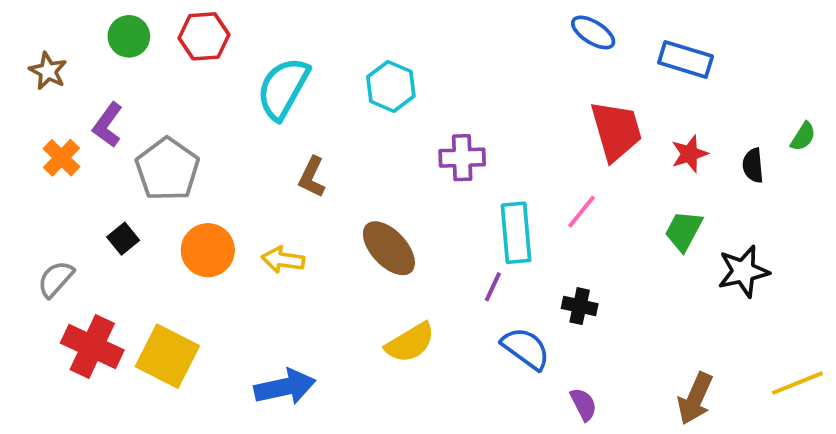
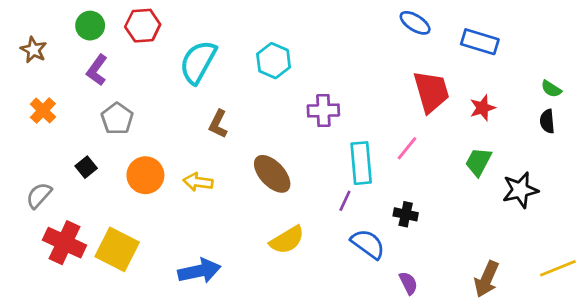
purple L-shape: (108, 125) -> (97, 70), moved
green semicircle: (803, 137) -> (551, 89), moved, turned 90
black semicircle: (753, 165) -> (547, 121), moved
gray pentagon: (167, 169) -> (117, 119), size x0.7

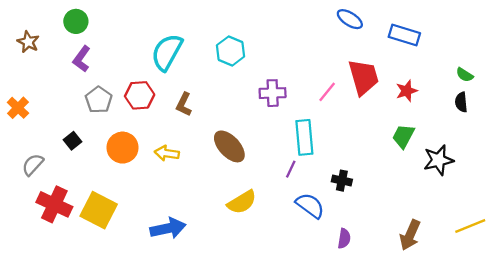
red hexagon: (143, 26) -> (140, 95), moved
orange cross: (43, 110) -> (18, 108), moved
pink line: (407, 148) -> (327, 92), moved
purple semicircle: (408, 283) -> (344, 239), turned 36

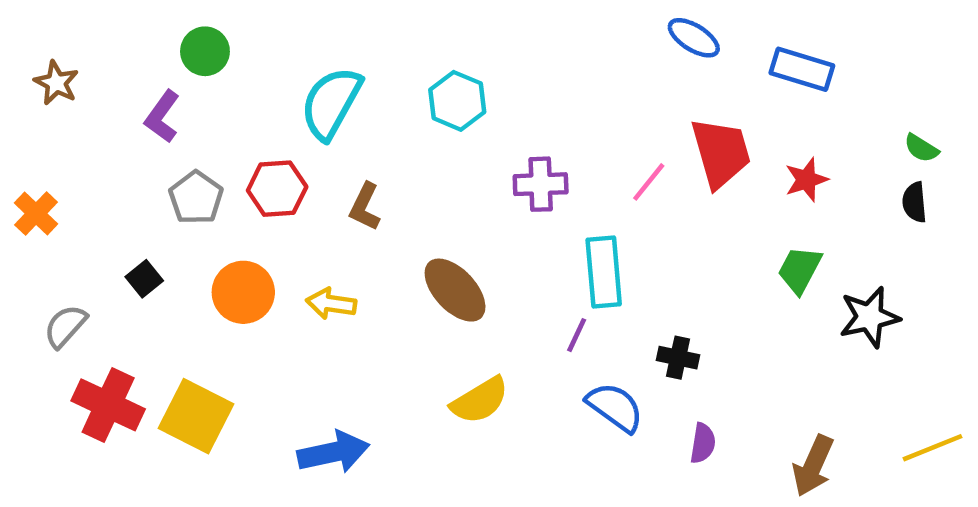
green circle: (76, 21) -> (205, 51), moved
purple semicircle: (344, 239) -> (703, 443), moved

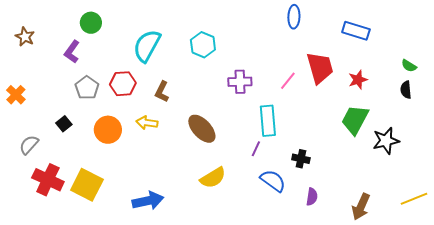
blue ellipse: (694, 38) -> (294, 17), moved, turned 60
green trapezoid: (800, 270) -> (355, 120), size x1.4
yellow arrow: (331, 304) -> (147, 123), moved

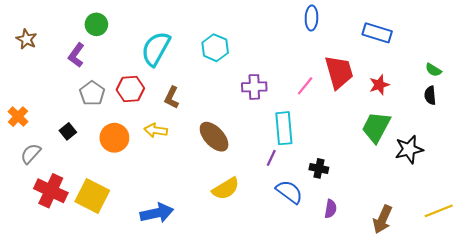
orange cross: (16, 95) -> (18, 117), moved

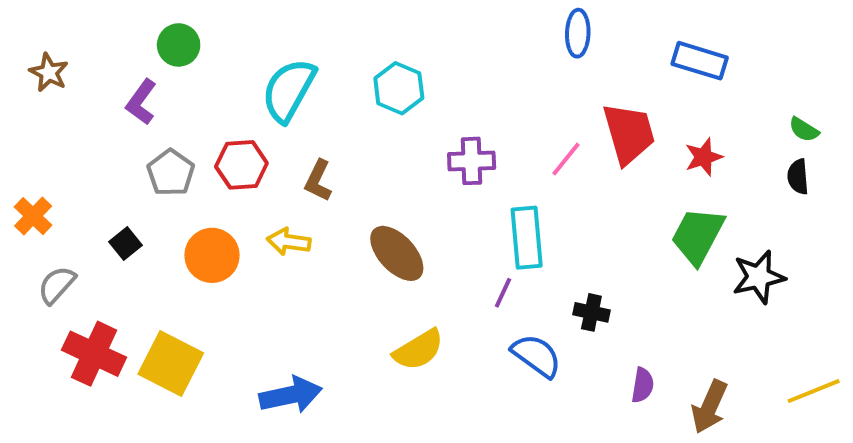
purple semicircle: (331, 209) -> (643, 385), moved

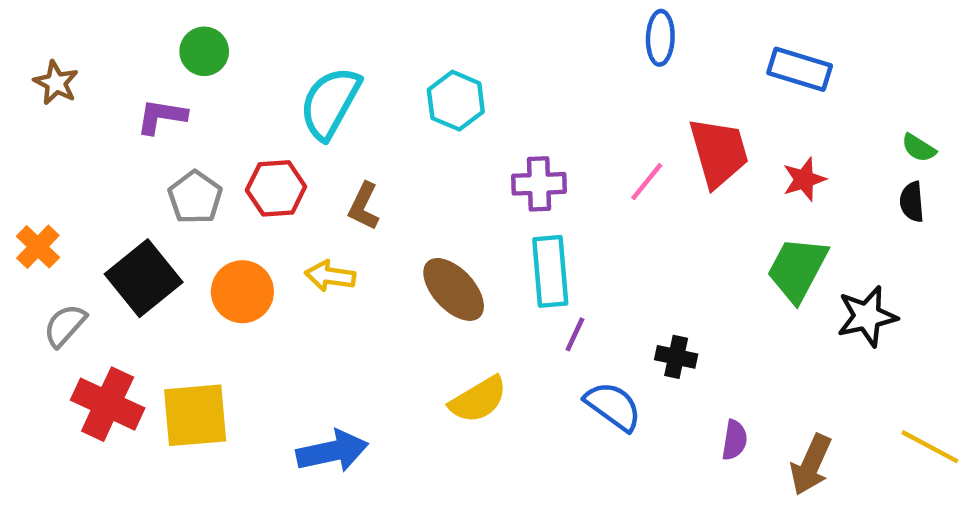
purple L-shape: (141, 102) -> (162, 116), turned 63
cyan rectangle: (527, 238) -> (550, 271), moved
black square: (125, 244) -> (144, 278), size x2.0
yellow square: (171, 364) -> (195, 415), turned -32
yellow line: (814, 391) -> (930, 447), turned 50

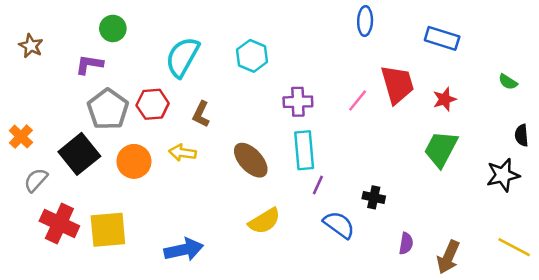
gray pentagon: (195, 197) -> (108, 109), size x1.4
black semicircle: (912, 202) -> (522, 135), moved
black star: (867, 316) -> (503, 175), moved

